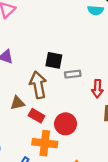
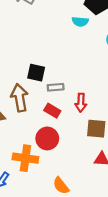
red rectangle: (37, 116) -> (52, 111), moved

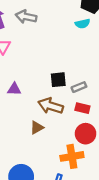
brown arrow: (20, 98) -> (51, 106), turned -45

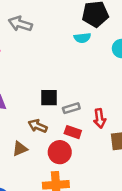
brown arrow: (51, 106) -> (38, 126), size x0.7
red circle: (86, 134) -> (60, 152), moved

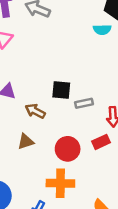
brown arrow: (38, 126) -> (35, 111), moved
red rectangle: (73, 132) -> (101, 142), moved, turned -49

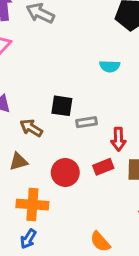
cyan semicircle: (102, 30) -> (110, 66), moved
orange cross: (60, 183) -> (32, 205), moved

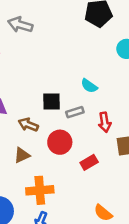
cyan semicircle: (110, 66) -> (89, 86), moved, turned 42
red rectangle: (103, 167) -> (89, 162), moved
red circle: (65, 172) -> (60, 142), moved

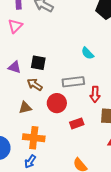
cyan semicircle: (89, 86) -> (88, 53), moved
black square: (51, 101) -> (38, 63), moved
gray rectangle: (75, 112) -> (73, 82), size x1.5

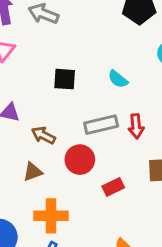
black square: (38, 63) -> (65, 79), moved
red arrow: (95, 94) -> (136, 126), moved

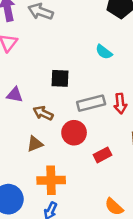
black square: (65, 79) -> (60, 78), moved
cyan semicircle: (118, 79) -> (104, 52), moved

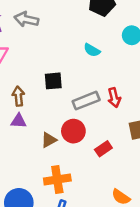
purple triangle: (15, 95) -> (19, 121), moved
brown arrow: (43, 113) -> (18, 96), moved, turned 66
brown triangle: (35, 144) -> (49, 140), moved

